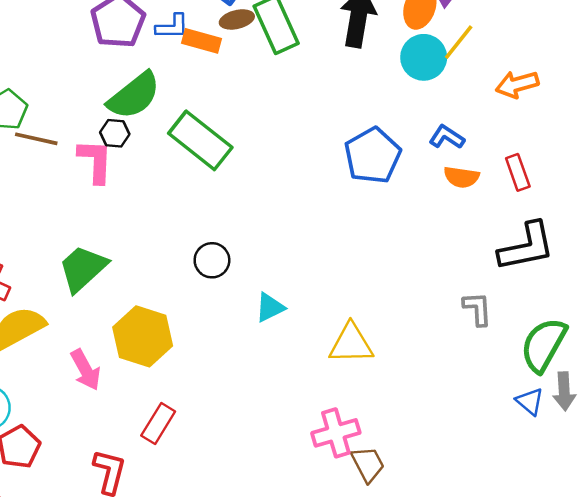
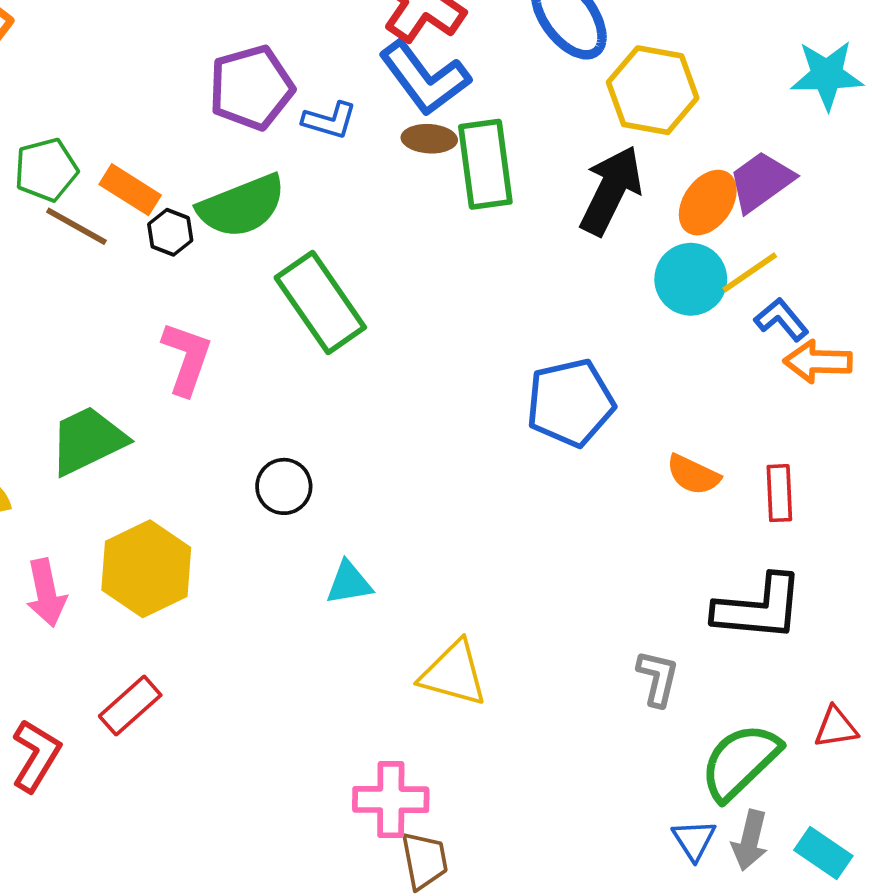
orange rectangle: (202, 41) -> (130, 190), moved
black hexagon: (115, 133) -> (170, 232), moved
blue L-shape: (447, 137) -> (781, 320), moved
pink L-shape: (95, 161) -> (187, 358), moved

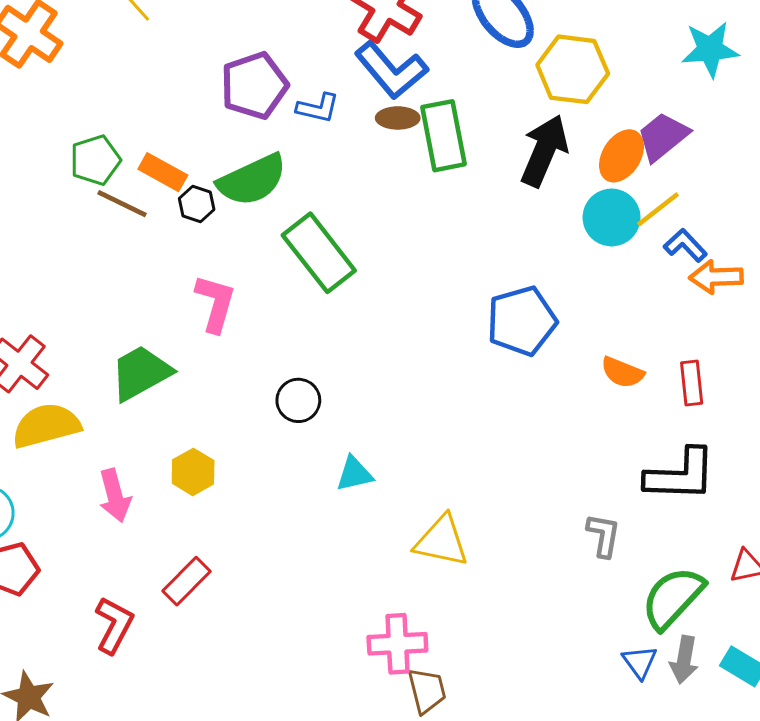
yellow hexagon: (146, 569) -> (193, 472), size x0.6

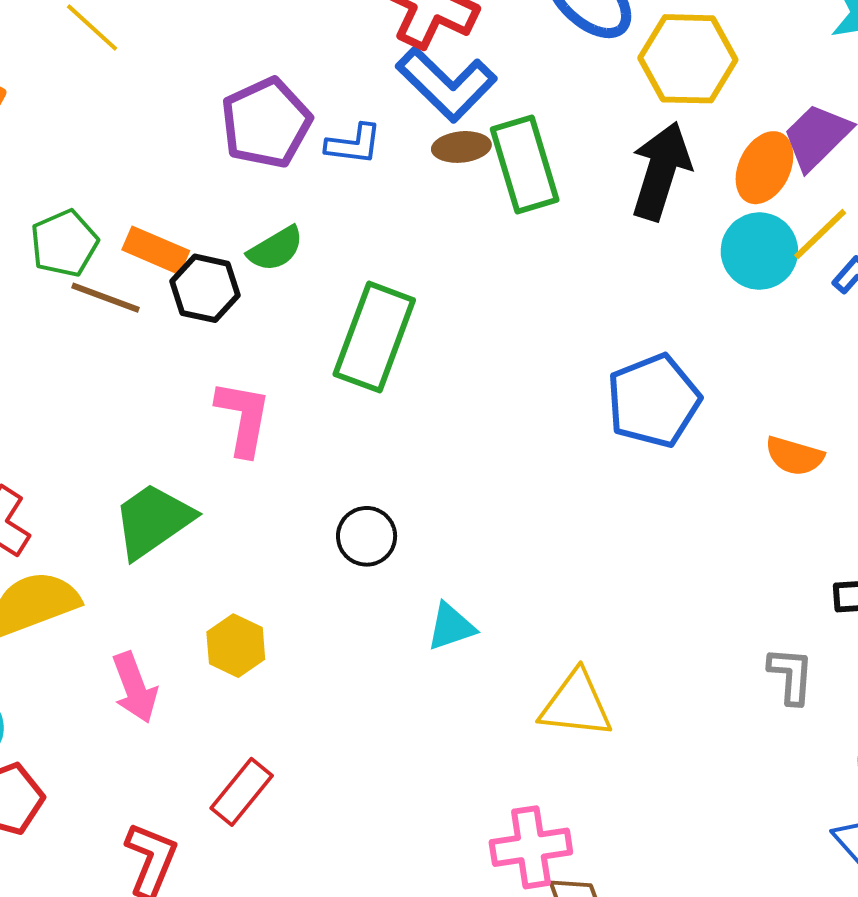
green semicircle: (252, 180) -> (276, 249), size x0.6
black hexagon: (197, 204) -> (205, 288), size x1.4
green rectangle: (319, 253) -> (374, 337), turned 64

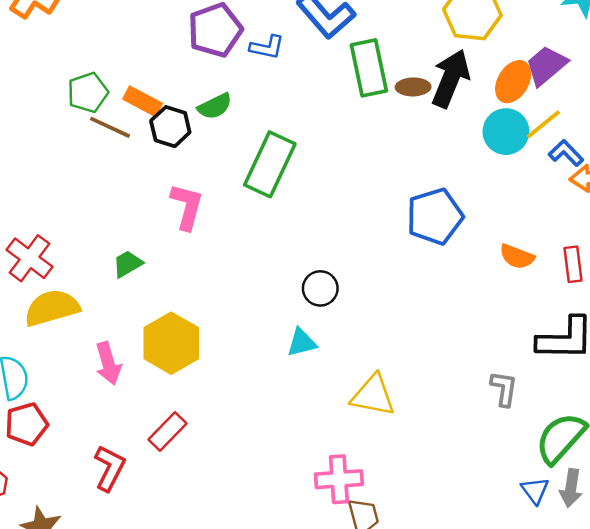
brown ellipse: (461, 147) -> (413, 87), moved
green trapezoid: (153, 521) -> (128, 264), size x0.6
black circle: (367, 536) -> (320, 288), moved
yellow hexagon: (236, 646) -> (171, 343), size x1.6

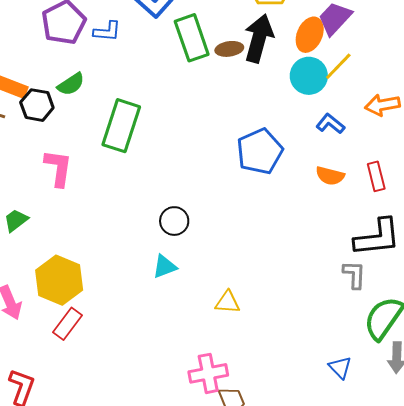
blue L-shape: (566, 153) -> (330, 124), moved
gray L-shape: (504, 389) -> (354, 275), moved
yellow triangle: (373, 395) -> (228, 302), size x0.7
red rectangle: (167, 432) -> (67, 324), moved
blue triangle: (535, 490) -> (340, 368), moved

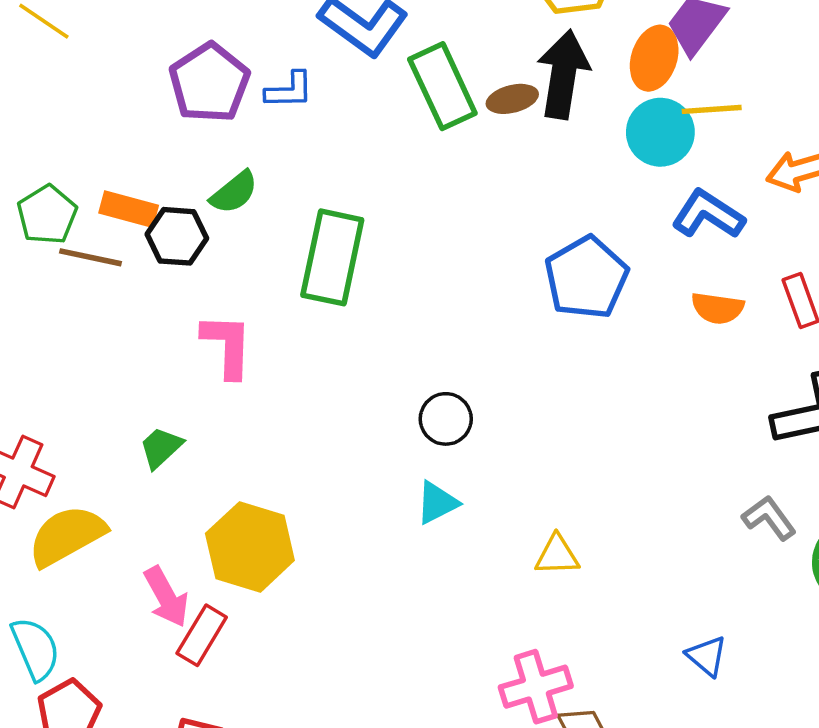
yellow line: (338, 66) -> (712, 109), turned 48
blue L-shape: (330, 124) -> (708, 214), size x1.4
gray L-shape: (354, 275) -> (769, 518), moved, turned -32
red rectangle: (67, 324) -> (202, 635), moved
blue triangle: (340, 368) -> (707, 656), moved

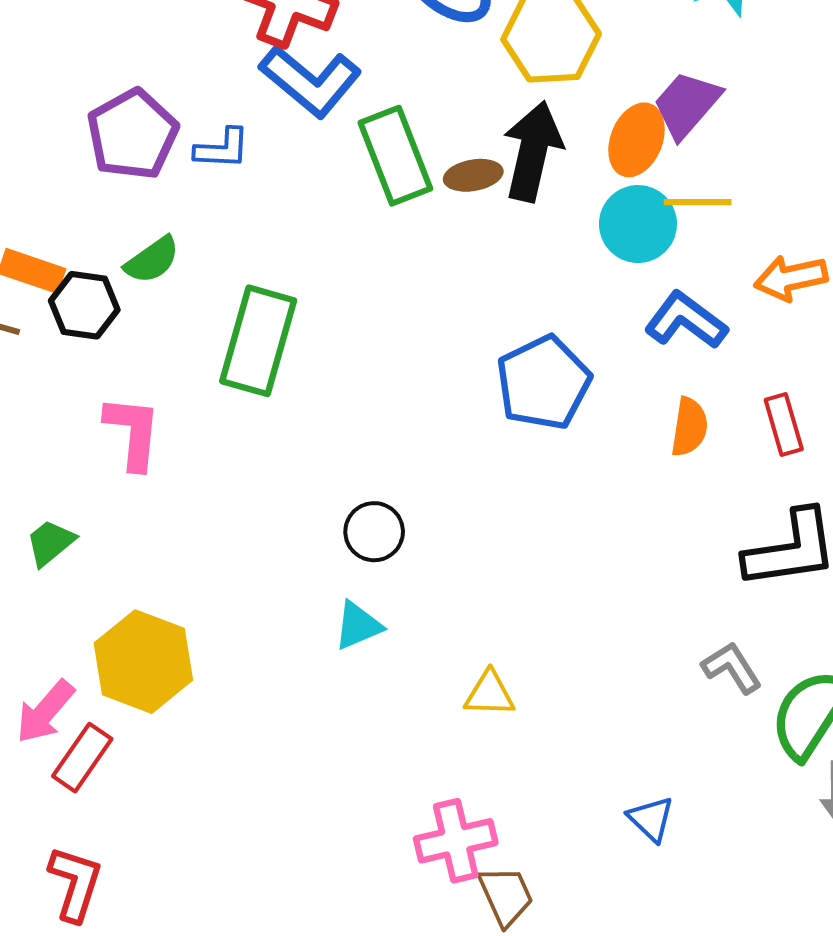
orange semicircle: (718, 308) -> (689, 427), turned -93
pink arrow: (166, 597) -> (45, 712), turned 66

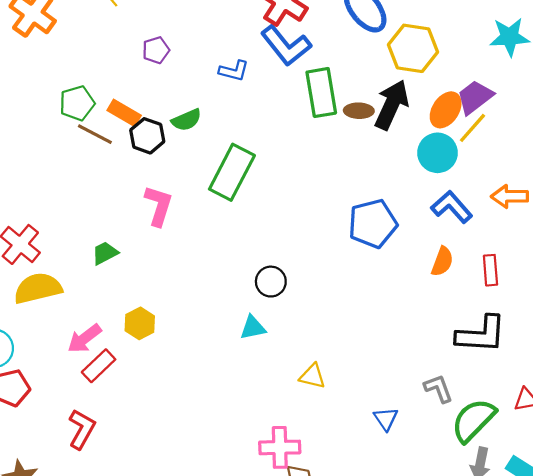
purple pentagon: (132, 134) -> (156, 50), moved, size x0.6
yellow line: (698, 202) -> (472, 128), moved, turned -60
yellow hexagon: (143, 662) -> (140, 323), size x0.6
blue triangle: (651, 819) -> (386, 419), moved

